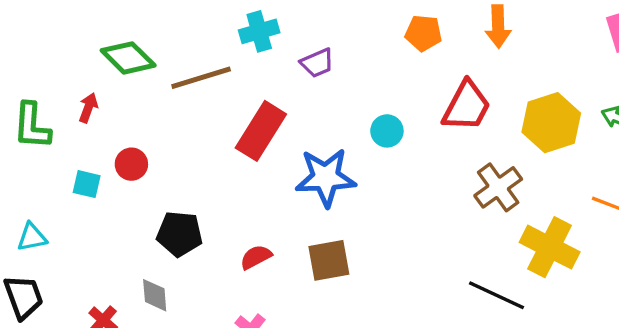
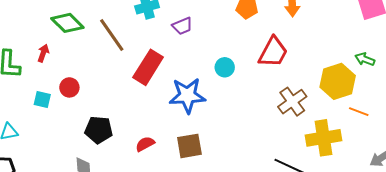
brown line: (201, 78) -> (112, 35), turned 72
yellow hexagon: (551, 123) -> (338, 81), moved
yellow cross: (550, 247) -> (323, 138), turned -36

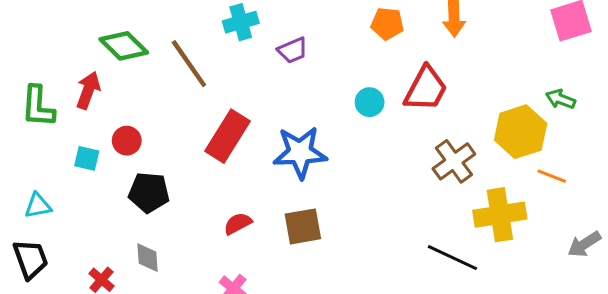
red arrow: (43, 53) -> (88, 90), size x1.4
red rectangle: (148, 67) -> (227, 136), moved
cyan circle: (225, 67) -> (370, 102), moved
black pentagon: (99, 130) -> (149, 192), moved

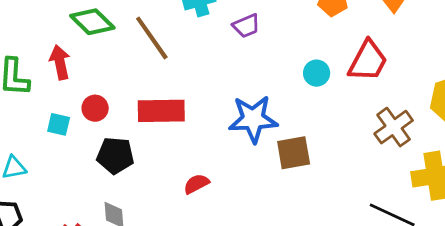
red arrow: (88, 90) -> (60, 62), turned -32
red rectangle: (227, 136) -> (161, 111), moved, turned 57
brown square: (303, 226) -> (294, 153), moved

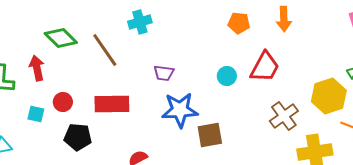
purple trapezoid: (246, 26) -> (164, 73), moved, turned 30

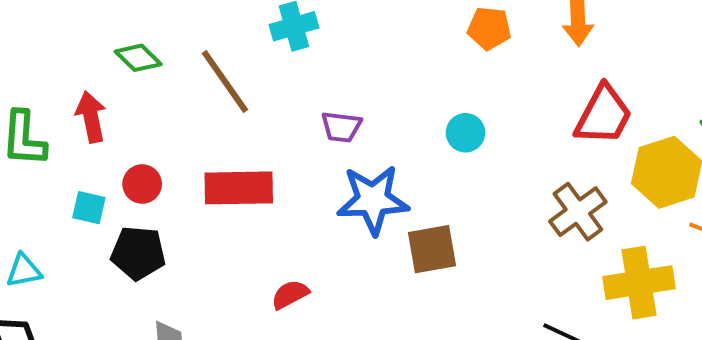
green diamond: (61, 38) -> (138, 58), size x0.7
red trapezoid: (265, 67) -> (604, 115), moved
black pentagon: (78, 137) -> (138, 253), moved

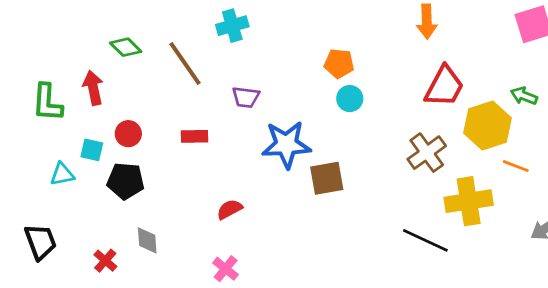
orange pentagon: (489, 28) -> (339, 63), moved
purple trapezoid: (341, 127) -> (246, 97), moved
red rectangle: (239, 188) -> (194, 136), size x0.6
cyan triangle: (24, 271) -> (62, 174), moved

